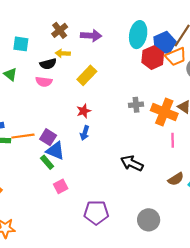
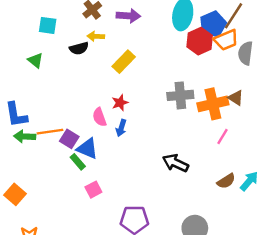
pink semicircle: (44, 82) -> (99, 117), moved, turned 63
gray cross: (136, 105) -> (180, 95), size x1.5
orange cross: (164, 112) -> (213, 104), turned -35
purple square: (48, 137) -> (69, 139), moved
pink line: (173, 140) -> (223, 136), turned 32

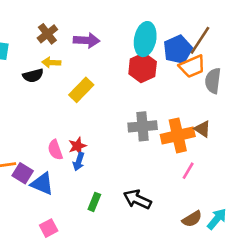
red hexagon: (200, 41) -> (143, 68), moved
red star: (120, 103) -> (77, 146), moved
green rectangle: (78, 162) -> (94, 202), moved, turned 63

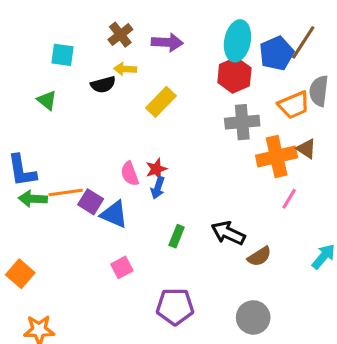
orange trapezoid: (192, 66) -> (294, 105), moved
gray cross: (143, 126) -> (242, 122), moved
brown semicircle: (192, 219) -> (259, 257), moved

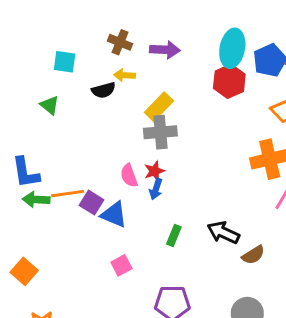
brown cross: (120, 35) -> (120, 42), turned -30
gray cross: (242, 122) -> (160, 132), moved

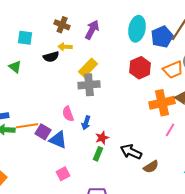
purple arrow: (165, 50) -> (92, 30), turned -66
red hexagon: (229, 81) -> (140, 68), moved
red star: (154, 171) -> (102, 138), moved

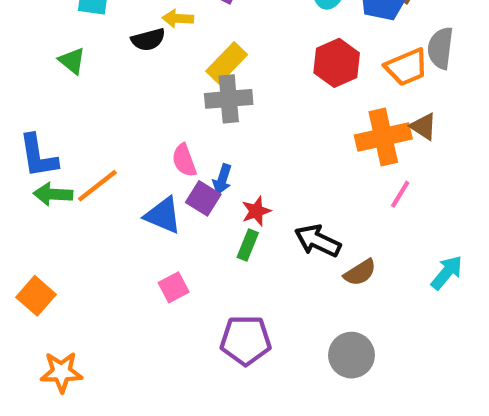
orange line: (27, 126) -> (97, 186), turned -30
purple square: (43, 132) -> (203, 198), moved

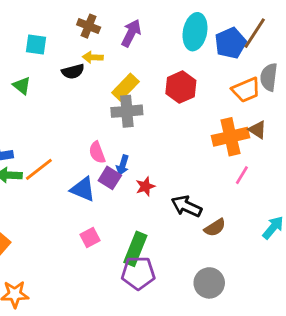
red hexagon: (337, 63) -> (181, 87), moved
green rectangle: (248, 245) -> (135, 249), moved, size x1.6

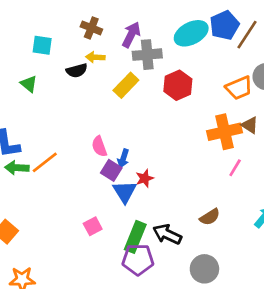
cyan ellipse: (195, 32) -> (191, 33), turned 52
blue pentagon: (230, 43) -> (224, 25), moved
gray cross: (127, 111) -> (147, 55), moved
blue triangle: (83, 189) -> (125, 192), moved, turned 35
black arrow: (186, 206) -> (167, 234), moved

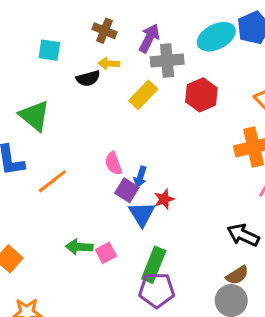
green triangle: (29, 84) -> (34, 116), moved, size x1.6
green arrow: (17, 168) -> (79, 247), moved
brown semicircle: (210, 217) -> (237, 275), moved
black arrow: (167, 234) -> (243, 235), moved

